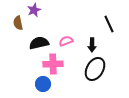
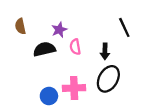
purple star: (34, 10) -> (59, 30), moved
pink semicircle: (66, 41) -> (75, 47), turned -80
pink cross: (53, 64) -> (74, 88), moved

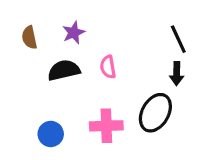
purple star: (59, 30) -> (74, 33), moved
black arrow: (105, 51) -> (177, 73), moved
blue circle: (49, 96) -> (51, 134), moved

